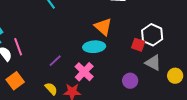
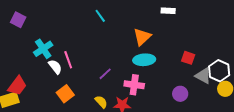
orange triangle: (103, 27) -> (142, 37), moved, turned 36
white hexagon: (152, 35) -> (219, 71), moved
pink cross: (84, 72) -> (134, 85), turned -36

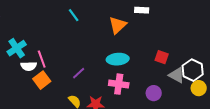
orange triangle: (142, 37) -> (118, 25), moved
white semicircle: (55, 67) -> (29, 66), turned 126
pink cross: (134, 85) -> (119, 84), moved
orange square: (65, 94) -> (42, 80), moved

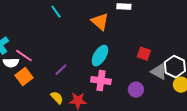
orange triangle: (118, 25) -> (100, 22), turned -36
pink line: (42, 59) -> (24, 56), turned -36
cyan ellipse: (118, 59) -> (100, 56), turned -55

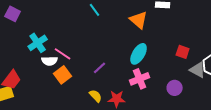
pink cross: (101, 81) -> (140, 79), turned -30

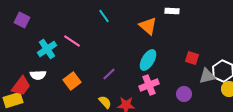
pink line: (63, 54) -> (72, 41), moved
white semicircle: (50, 61) -> (38, 75), moved
gray triangle: (198, 70) -> (207, 76), turned -42

